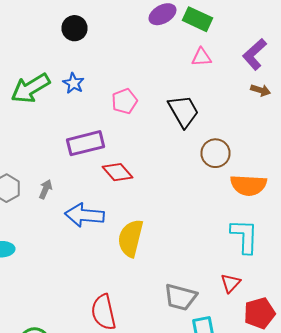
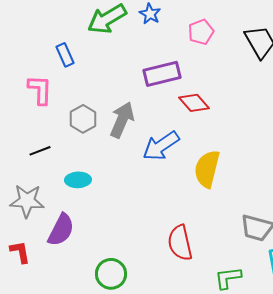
gray arrow: (46, 189) -> (122, 120), size x1.8
blue arrow: (84, 215) -> (161, 146), turned -39

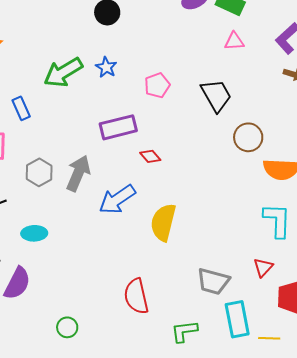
red diamond: (194, 103) -> (150, 156), size x0.7
green circle: (111, 274) -> (67, 327), size x0.7

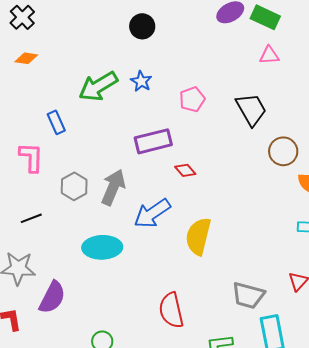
cyan ellipse: (34, 233) -> (102, 247), moved, size x1.5

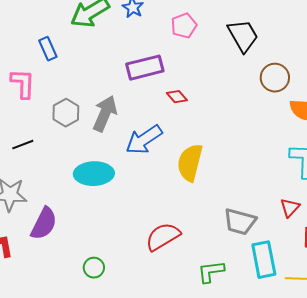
red semicircle: (171, 310) -> (163, 237), turned 72

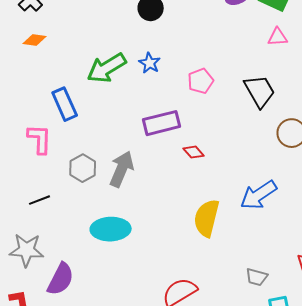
blue rectangle: (48, 49) -> (65, 104), size x1.4
blue arrow: (144, 140) -> (259, 195), moved
gray trapezoid: (240, 222) -> (257, 277), size x0.7

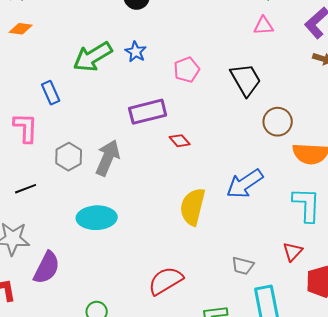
blue rectangle: (65, 104) -> (51, 93), size x0.7

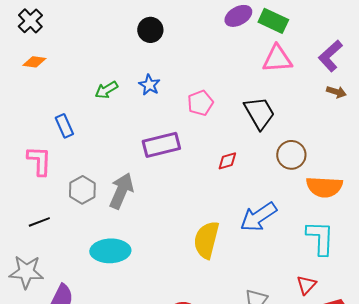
pink triangle: (264, 26) -> (277, 59), size x1.5
green arrow: (93, 57) -> (106, 90), size x0.6
red diamond: (180, 141) -> (227, 161), moved, turned -65

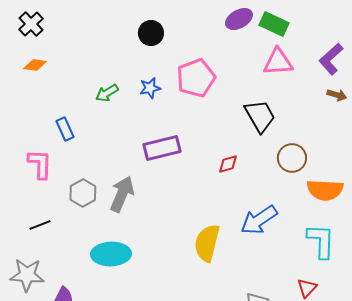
blue star: (149, 85) -> (150, 88), turned 30
pink pentagon: (200, 103) -> (196, 78), moved, size x1.5

